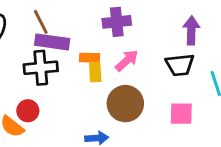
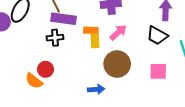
black trapezoid: (180, 65) -> (157, 36), turned 35
black cross: (41, 68) -> (55, 38), size x0.7

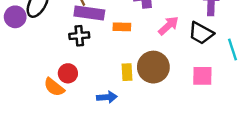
pink arrow: (118, 32) -> (168, 26), moved
yellow rectangle: (95, 41) -> (127, 72), moved
blue arrow: (96, 89) -> (107, 97), moved

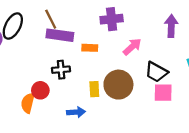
black trapezoid: (201, 33) -> (156, 72), moved
black cross: (79, 36) -> (61, 70), moved
orange semicircle: (54, 87) -> (28, 103), turned 66

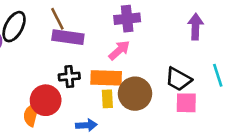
pink arrow: (132, 47) -> (119, 50), moved
orange rectangle: (90, 48) -> (106, 78), moved, size x1.6
red circle: (40, 90) -> (46, 100), size x1.5

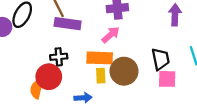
black cross: (69, 77) -> (59, 57), moved
black trapezoid: (178, 79) -> (161, 59), turned -130

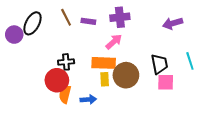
purple arrow: (175, 15) -> (173, 23), turned -108
purple rectangle: (68, 24) -> (88, 21), moved, size x0.6
orange semicircle: (37, 89) -> (65, 94), moved

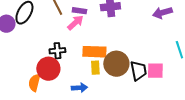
pink arrow: (114, 42) -> (75, 23), moved
black trapezoid: (159, 64) -> (138, 71), moved
orange semicircle: (65, 94) -> (34, 83), moved

